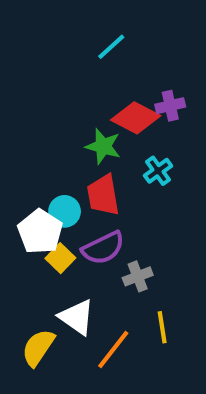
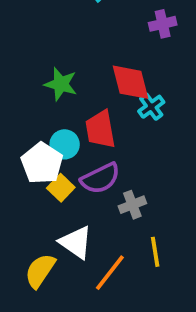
purple cross: (170, 106) -> (163, 24), moved
red diamond: (136, 118) -> (131, 82), moved, turned 48
green star: (103, 146) -> (61, 84), moved

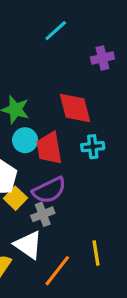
cyan cross: (151, 107) -> (93, 147), moved, turned 30
cyan circle: (65, 144) -> (25, 140), moved
gray cross: (132, 205) -> (43, 214), moved

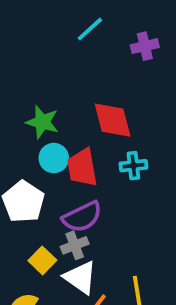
purple cross: (102, 58) -> (145, 46), moved
yellow square: (15, 198) -> (42, 260), moved
white triangle: (28, 245) -> (80, 278), moved

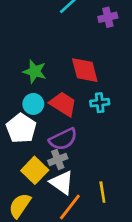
cyan circle: (54, 158) -> (33, 104), moved
red trapezoid: (82, 168) -> (63, 104), turned 132
yellow square: (42, 260) -> (35, 170), size x1.4

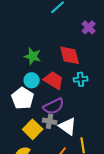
purple cross: (108, 17) -> (89, 27), moved, turned -32
gray cross: (58, 160) -> (50, 121), turned 32
white triangle: (62, 183) -> (68, 126), moved

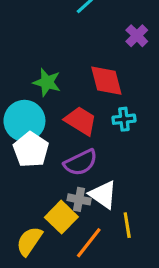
cyan circle: (32, 80) -> (24, 121), moved, size x1.6
gray cross: (50, 121) -> (79, 199), moved
yellow square: (33, 129) -> (61, 217), moved

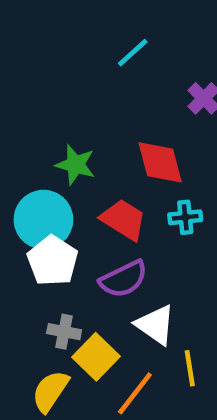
gray cross: (79, 199) -> (64, 332), moved

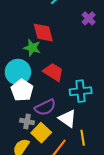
red diamond: (160, 162) -> (43, 33), moved
cyan cross: (185, 217) -> (81, 91), moved, size x1.5
purple semicircle: (124, 279) -> (45, 107), moved

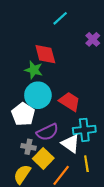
cyan circle: (18, 72) -> (38, 95), moved
red trapezoid: (53, 72) -> (70, 102), moved
cyan cross: (81, 91) -> (84, 130), moved

